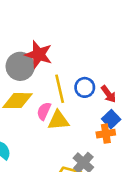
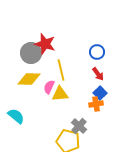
blue circle: (85, 87) -> (97, 52), moved

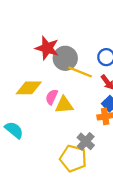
gray circle: (31, 53) -> (65, 58), moved
yellow line: (61, 70) -> (80, 72), moved, turned -55

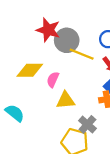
yellow triangle: (64, 105) -> (66, 100), moved

